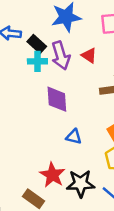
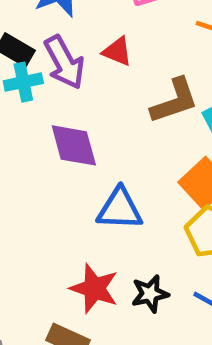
blue triangle: (74, 137) -> (120, 209), size x1.5
black star: (81, 183) -> (150, 294), size x0.7

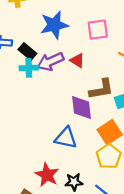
purple arrow: (64, 62) -> (50, 62), turned 85
purple diamond: (74, 145) -> (82, 107), moved

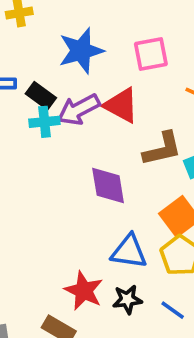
red triangle: (77, 60) -> (121, 105), size x1.5
purple diamond: (82, 107) -> (108, 185), moved
blue triangle: (66, 138) -> (129, 252), moved

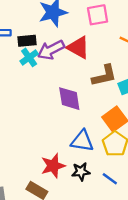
black rectangle: (41, 96) -> (27, 41), turned -42
cyan cross: (44, 122) -> (29, 57), turned -30
red star: (84, 291) -> (53, 166), turned 30

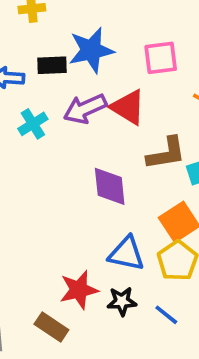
black rectangle: (27, 41) -> (52, 65), moved
cyan cross: (29, 57) -> (33, 124), moved

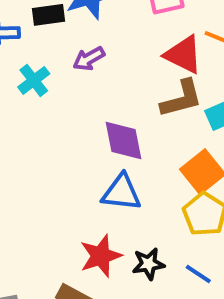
red triangle: (128, 107) -> (183, 55), moved
purple arrow: (85, 109) -> (89, 59), size x0.7
blue triangle: (126, 254) -> (121, 192), moved

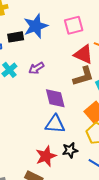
purple arrow: (89, 59) -> (36, 68), moved
black star: (148, 264) -> (70, 150), moved

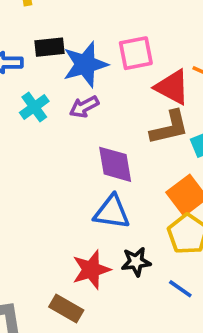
pink square: (74, 25) -> (136, 53), moved
blue star: (36, 26) -> (85, 64), moved

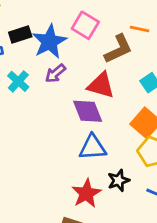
pink square: (136, 53) -> (85, 25), turned -36
red triangle: (172, 87) -> (101, 85), moved
brown L-shape: (169, 127) -> (118, 49), moved

